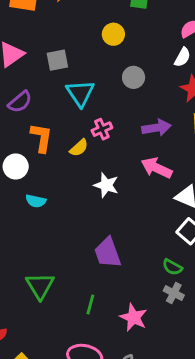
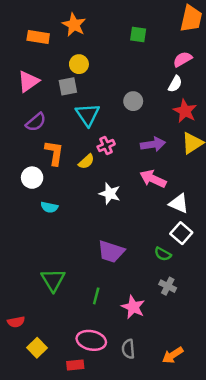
yellow circle: (113, 34) -> (79, 64), moved
purple trapezoid: (108, 253) -> (111, 252), turned -52
green semicircle: (172, 267) -> (163, 254), moved

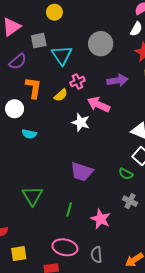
gray square: (68, 86) -> (39, 41), moved
gray circle: (133, 101) -> (101, 44), size x1.5
pink arrow: (153, 179) -> (99, 105), moved
yellow square: (37, 348) -> (19, 254), turned 35

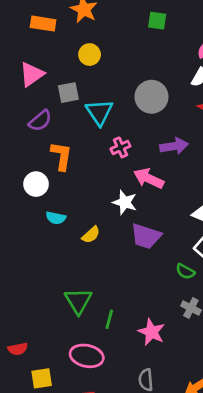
yellow semicircle: (61, 95) -> (91, 235), moved
purple trapezoid: (82, 172) -> (146, 236), moved
green triangle: (32, 196) -> (78, 301), moved
pink ellipse: (65, 247) -> (87, 356), moved

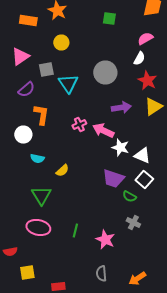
pink cross: (121, 147) -> (79, 124), moved
white star: (125, 202) -> (120, 148), moved
purple trapezoid: (146, 236) -> (113, 178), moved
green triangle: (78, 301) -> (41, 196), moved
pink ellipse: (87, 356) -> (38, 228), moved

